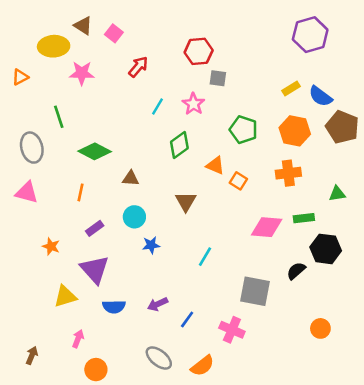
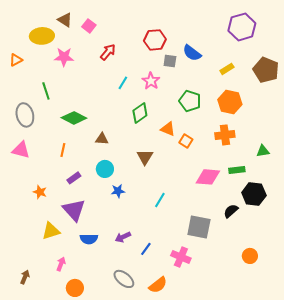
blue semicircle: (320, 96) -> (192, 53), moved
brown pentagon: (342, 127) -> (266, 70), moved

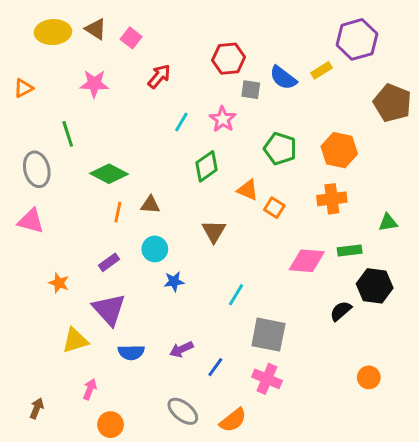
yellow ellipse: (42, 36) -> (53, 32), moved
yellow rectangle: (227, 69) -> (322, 70), moved
orange line: (63, 150) -> (118, 212), moved
gray square: (199, 227) -> (268, 335), moved

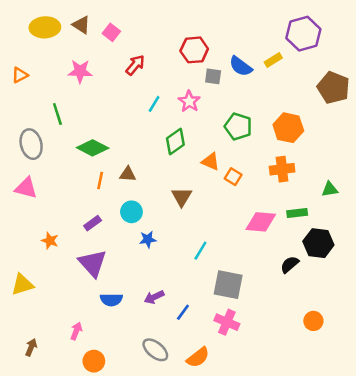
yellow triangle: (75, 340) -> (22, 285), moved

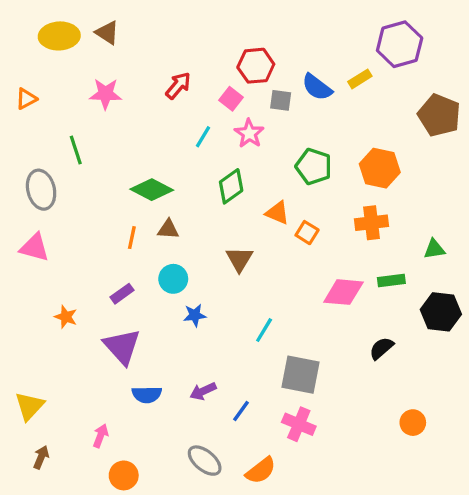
pink square: (111, 32) -> (231, 99), moved
green diamond: (93, 148) -> (152, 190), moved
black hexagon: (318, 243) -> (441, 312), moved
yellow triangle: (22, 285) -> (30, 406), moved, turned -30

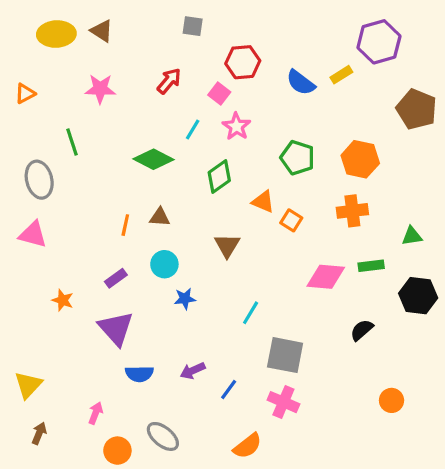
gray square: (281, 100) -> (193, 26), moved
green diamond: (152, 190) -> (153, 159), moved
gray ellipse: (205, 461) -> (163, 436), moved

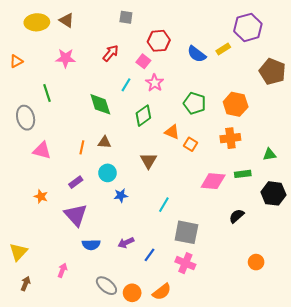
green diamond: (153, 159) -> (100, 104), turned 45
pink triangle: (33, 234) -> (42, 150), moved
orange circle: (117, 451) -> (132, 293), moved

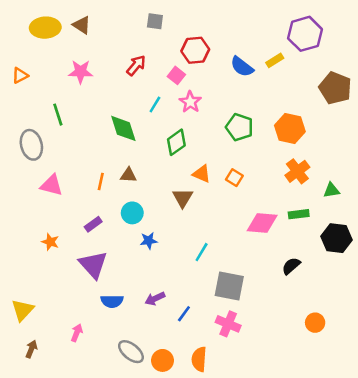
orange triangle: (172, 132) -> (202, 174), moved
orange cross: (230, 138) -> (297, 171), moved, turned -30
orange semicircle: (162, 292) -> (199, 359), turned 132

